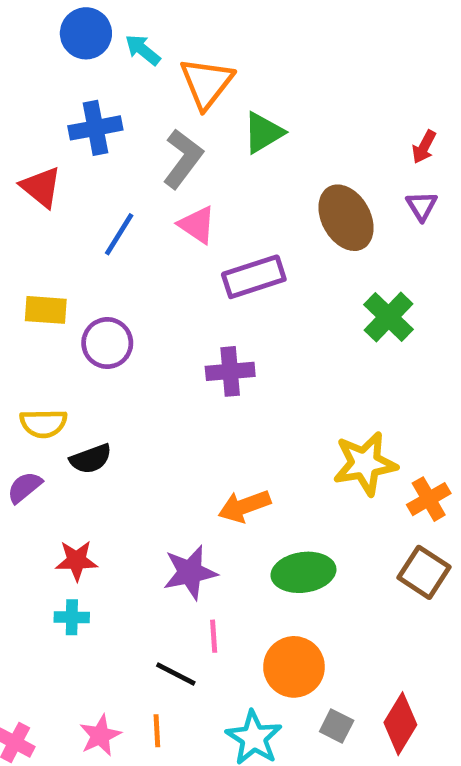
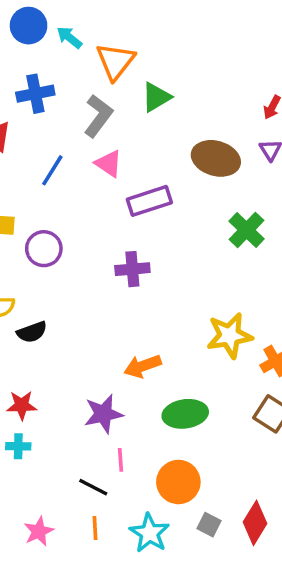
brown ellipse: (346, 218) -> (216, 158), turned -45
orange line: (157, 731) -> (95, 528), moved

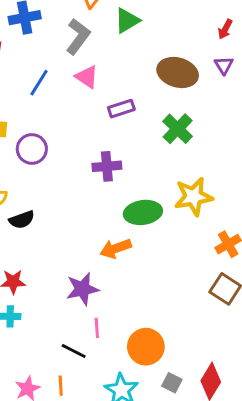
purple rectangle: (149, 201) -> (121, 109), size x0.7
green cross: (247, 230) -> (178, 129), moved
yellow star: (229, 336) -> (193, 197), moved
green ellipse: (185, 414) -> (143, 212), moved
orange line: (95, 528) -> (61, 386), moved

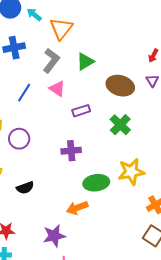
green triangle: (127, 21) -> (85, 62), moved
black semicircle: (22, 220) -> (25, 188), moved

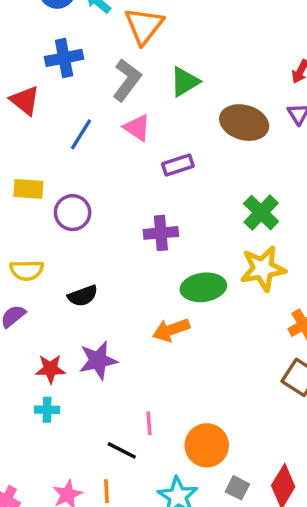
green cross: (120, 125) -> (261, 213), moved
purple star: (54, 236) -> (98, 360), moved

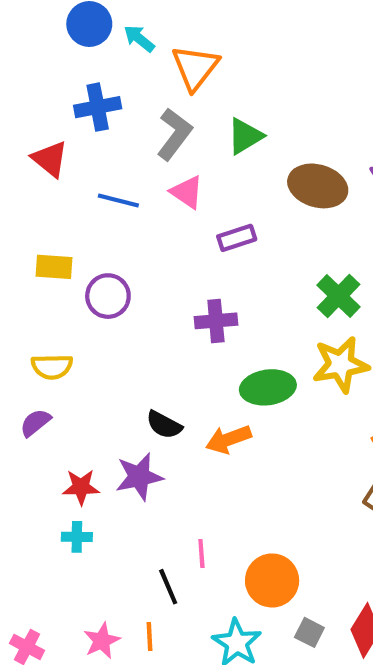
blue line: (81, 134) -> (118, 200), turned 72
black semicircle: (83, 296) -> (164, 425), moved, turned 48
black line: (122, 450) -> (168, 587), turned 40

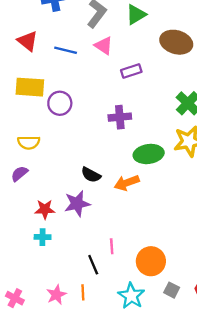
red triangle: (50, 159) -> (28, 41), moved
yellow rectangle: (54, 267) -> (30, 87), size x1.4

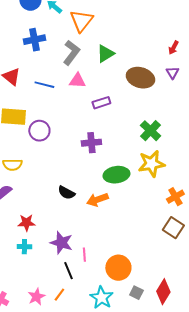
pink triangle: (104, 46) -> (77, 81), turned -30
purple star: (77, 204) -> (61, 243), moved, turned 30
orange line: (83, 292) -> (59, 295), turned 40

